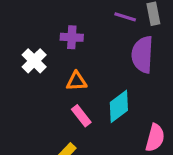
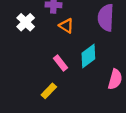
orange triangle: (76, 81) -> (66, 26), moved, turned 35

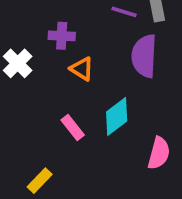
yellow rectangle: (49, 91) -> (40, 181), moved

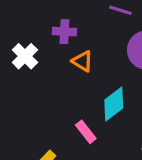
pink rectangle: (73, 127) -> (86, 132), moved

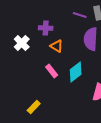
pink rectangle: (86, 132) -> (52, 71), moved

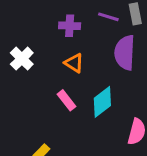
purple cross: (46, 28) -> (70, 26), moved

